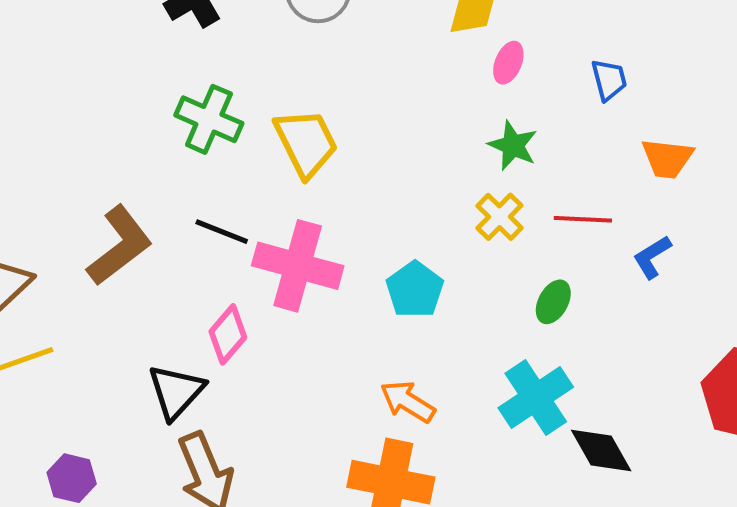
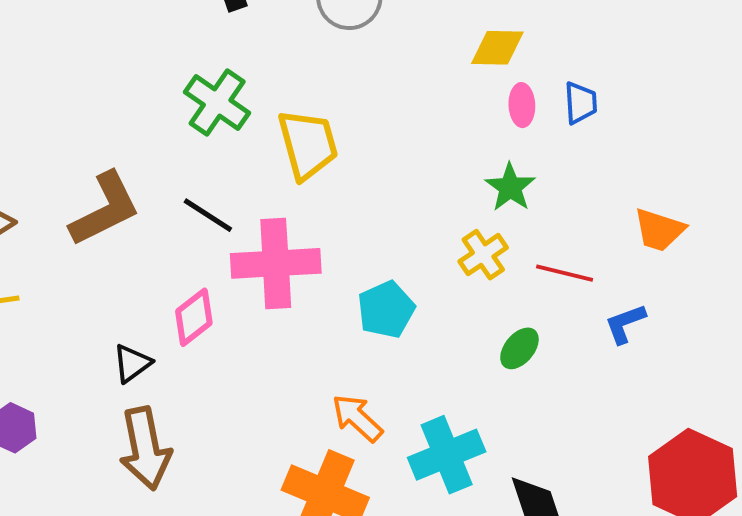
pink ellipse: (508, 63) -> (522, 105), turned -36
blue trapezoid: (609, 80) -> (581, 103), moved
pink cross: (298, 266) -> (276, 263), turned -30
black triangle: (176, 392) -> (132, 363), size x0.7
cyan cross: (536, 398) -> (447, 455), moved

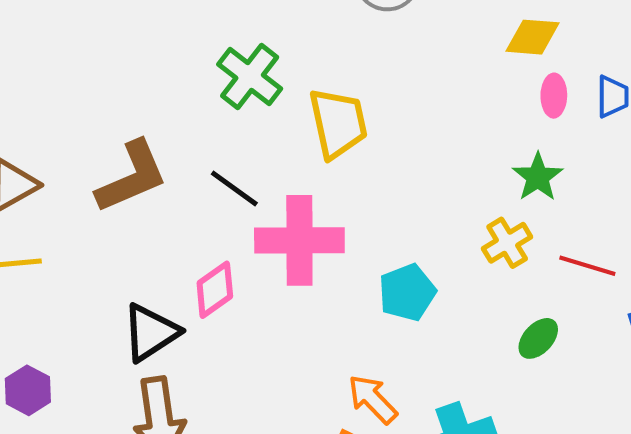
black triangle: (132, 363) -> (151, 332), size x1.5

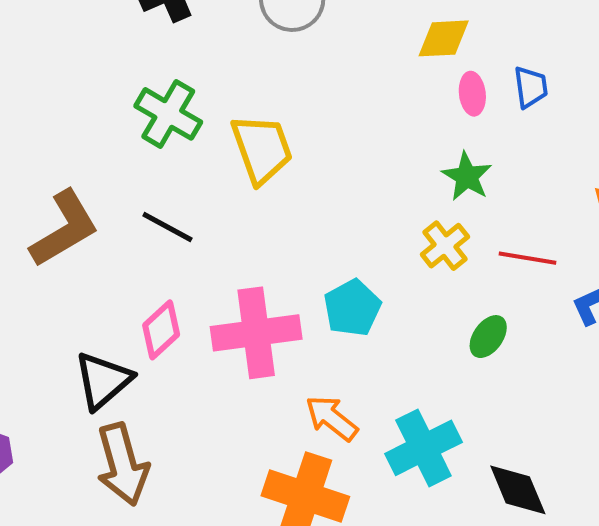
pink cross: (299, 240) -> (256, 333), moved

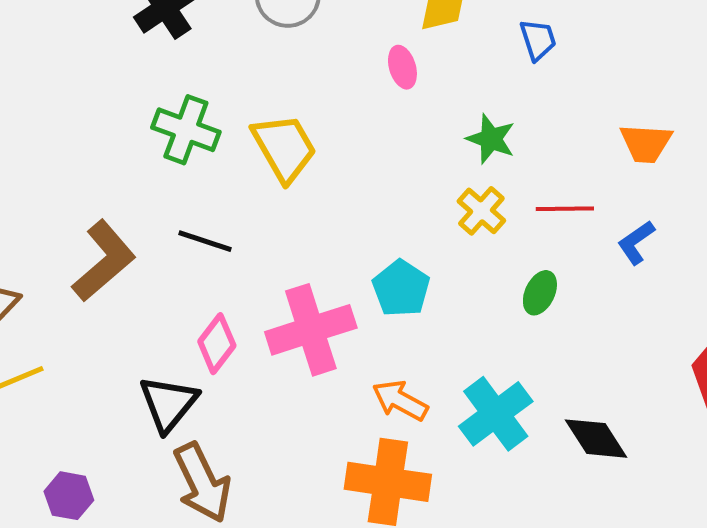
pink ellipse: (472, 94) -> (402, 67), moved

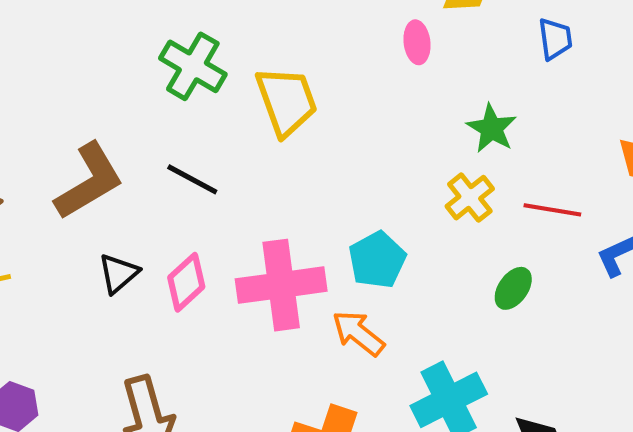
orange arrow: (400, 400) -> (358, 333), moved
black triangle: (168, 404) -> (118, 274), moved, size x0.7

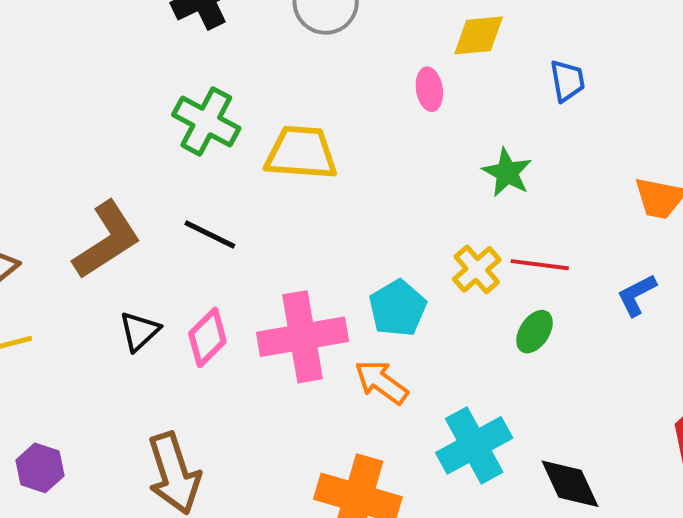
yellow trapezoid: (287, 101) -> (301, 153), turned -64
yellow cross: (470, 198) -> (477, 269), moved
red line: (552, 210) -> (540, 265), moved

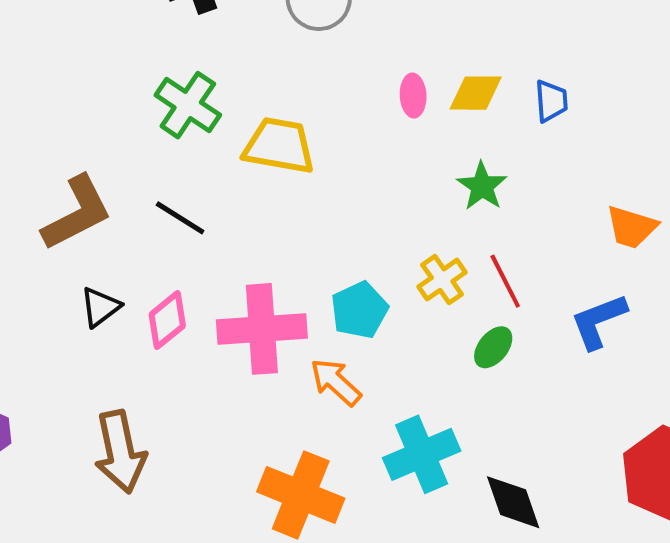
yellow diamond: (479, 35) -> (476, 93), moved
red line: (540, 265) -> (505, 281), turned 50
blue L-shape: (637, 295) -> (599, 321), size x1.4

